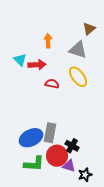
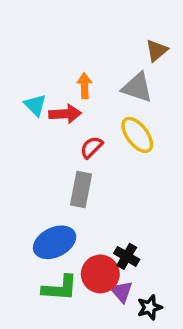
orange arrow: (48, 41) -> (84, 86), moved
red semicircle: (52, 84) -> (92, 147), turned -56
gray rectangle: (50, 133) -> (81, 190), moved
purple triangle: (69, 166) -> (121, 292), turned 32

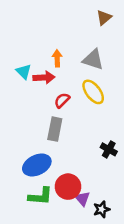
brown triangle: (157, 51) -> (104, 18), moved
black cross: (127, 256) -> (109, 149), moved

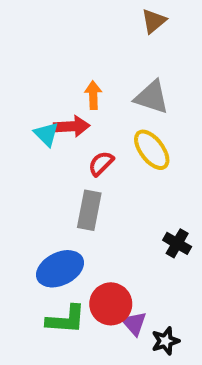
brown triangle: (104, 18) -> (154, 21), moved
cyan triangle: (24, 72) -> (46, 134), moved

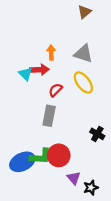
blue ellipse: (60, 269) -> (22, 162), moved
red circle: (111, 304) -> (59, 155), moved
green L-shape: (66, 320) -> (40, 156), moved

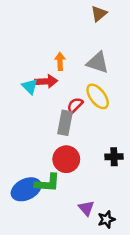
red semicircle: (56, 90) -> (75, 105), moved
gray rectangle: (49, 116) -> (65, 123), moved
black cross: (97, 134) -> (114, 157), turned -32
red circle: (59, 155) -> (66, 159), moved

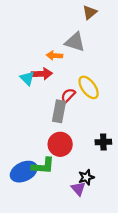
orange arrow: (60, 61) -> (54, 56), turned -84
gray triangle: (98, 63) -> (75, 42), moved
black star: (106, 219) -> (86, 177), moved

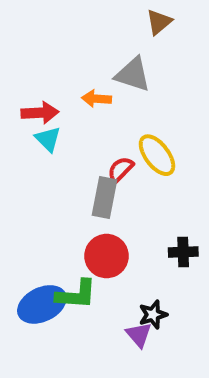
red arrow: (42, 74) -> (40, 113), moved

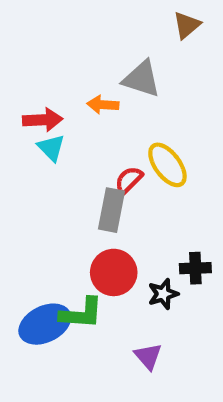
brown triangle: (159, 22) -> (187, 25), moved
black star: (153, 315) -> (163, 294), moved

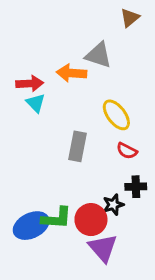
orange arrow: (103, 105) -> (72, 73), size x1.4
red semicircle: (129, 180) -> (127, 151), moved, turned -108
red circle: (114, 272) -> (91, 220), moved
purple triangle: (148, 356) -> (103, 248), size x1.5

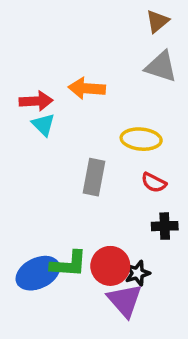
gray triangle: (98, 55) -> (161, 67), moved
yellow ellipse: (116, 115) -> (141, 139), turned -48
black star: (113, 205) -> (137, 273), moved

